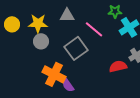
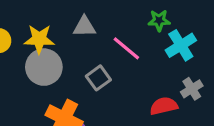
gray circle: (41, 41) -> (44, 67), size x1.5
gray square: (76, 48) -> (98, 78), size x0.7

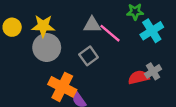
gray triangle: (84, 27) -> (92, 25), moved
gray cross: (192, 89) -> (153, 71), moved

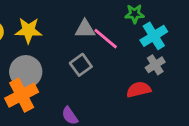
gray circle: (47, 48) -> (26, 72), moved
gray cross: (153, 71) -> (155, 65), moved
orange cross: (62, 87) -> (22, 95), moved, turned 36

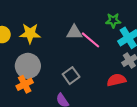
gray square: (81, 65) -> (71, 76), moved
orange cross: (22, 95) -> (25, 84), size x0.7

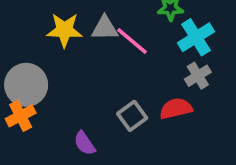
yellow star: (30, 33) -> (64, 30), moved
gray square: (71, 76) -> (132, 116), moved

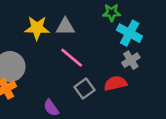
cyan cross: (196, 37) -> (130, 33), turned -30
pink line: (132, 41) -> (72, 58), moved

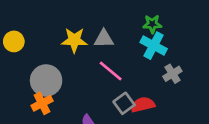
cyan cross: (130, 33) -> (154, 46), moved
red semicircle: (115, 83) -> (143, 105), moved

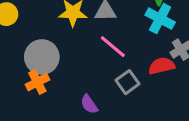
red semicircle: (143, 105) -> (162, 66), moved

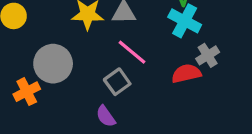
orange cross: (37, 82) -> (27, 92), moved
gray square: (128, 82) -> (117, 82), moved

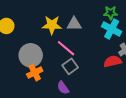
pink line: (132, 52) -> (66, 48), moved
orange cross: (27, 92) -> (35, 73), moved

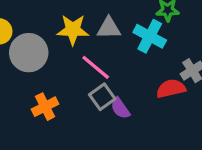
cyan cross: (112, 29) -> (150, 36), moved
gray circle: (31, 55) -> (29, 53), moved
purple semicircle: (63, 88) -> (120, 108), moved

